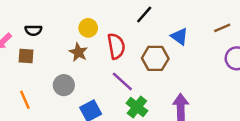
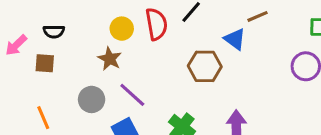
brown line: (222, 28) -> (258, 16), moved
red semicircle: (116, 46) -> (156, 24), moved
purple line: (122, 81) -> (132, 95), moved

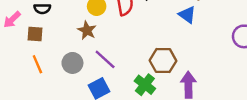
brown hexagon: (205, 66) -> (163, 61), moved
orange line: (43, 118) -> (37, 64), moved

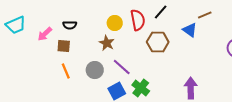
brown hexagon: (163, 61) -> (158, 42), moved
green cross: (145, 85) -> (141, 88), moved

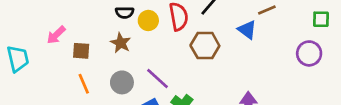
cyan trapezoid: (16, 25) -> (18, 59), moved, turned -80
black semicircle: (70, 25) -> (125, 13), moved
brown star: (107, 43) -> (121, 43), moved

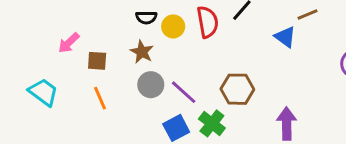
brown hexagon: (205, 46) -> (237, 89), moved
cyan trapezoid: (18, 59) -> (43, 92), moved, turned -40
gray circle: (122, 82) -> (151, 85), moved

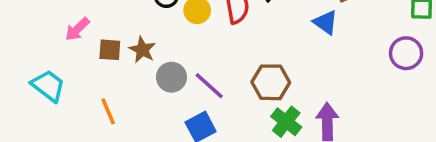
brown star: (142, 52) -> (142, 50), moved
orange line: (100, 98) -> (108, 111), moved
green cross: (212, 123) -> (286, 122), moved

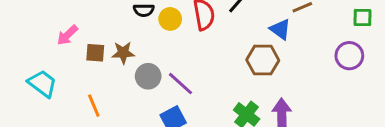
brown star: (142, 50) -> (123, 53), turned -30
brown hexagon: (271, 82) -> (263, 60), moved

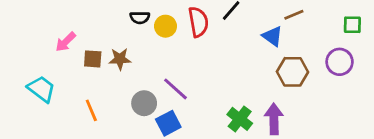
brown hexagon: (263, 60) -> (292, 72), moved
gray circle: (148, 76) -> (144, 103), moved

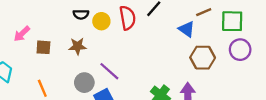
green square: (352, 25) -> (232, 21), moved, size x1.5
brown star: (120, 59) -> (78, 46), moved

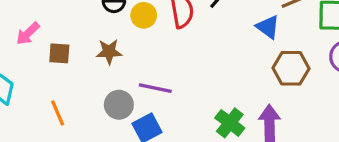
purple line: (109, 71) -> (155, 88), turned -30

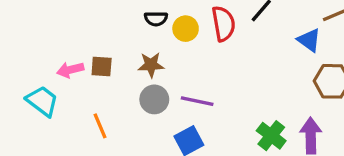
pink arrow: (28, 34) -> (70, 70), moved, turned 30
gray circle: (119, 105) -> (154, 99), moved

